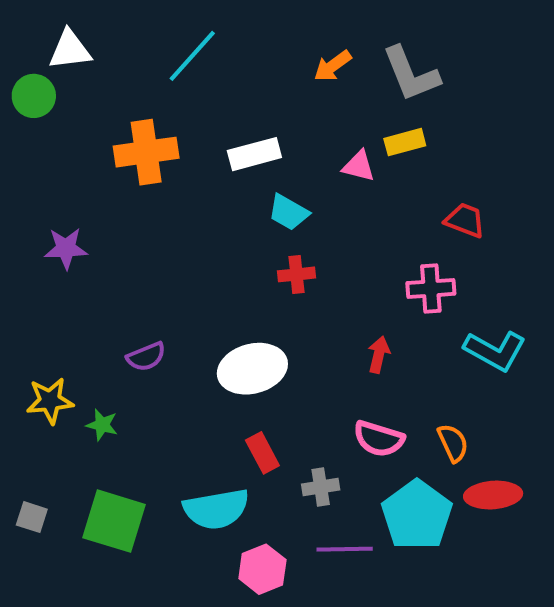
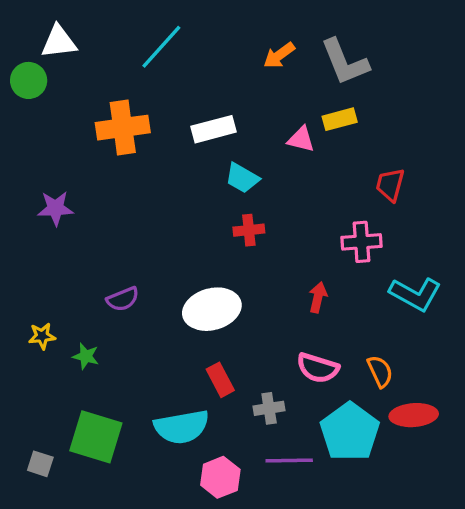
red trapezoid: (465, 220) -> (390, 185), turned -96
yellow star: (50, 401) -> (42, 336), size x0.7
gray square: (32, 517) -> (40, 464), moved

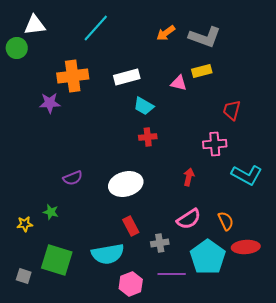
gray L-shape: (345, 62) -> (205, 37), turned -48
purple star: (55, 208) -> (50, 103), moved
yellow star: (42, 336) -> (25, 224), moved
pink semicircle: (318, 368) -> (189, 219), turned -50

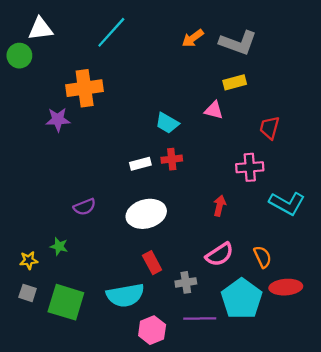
white rectangle: (127, 77) -> (140, 164), moved, size x0.7
pink triangle: (179, 83) -> (214, 110), moved
gray square: (24, 276) -> (28, 293), moved

